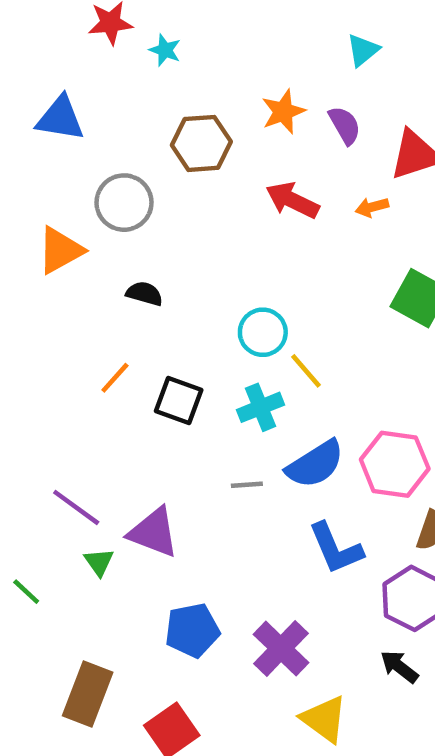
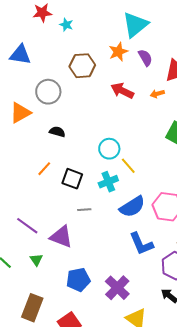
cyan triangle: (363, 50) -> (135, 25), moved, size x1.8
gray line: (247, 485) -> (84, 210), moved
green triangle: (99, 562) -> (36, 260), moved

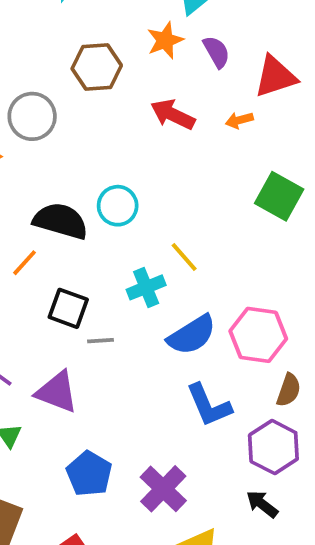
black semicircle: (57, 132) -> (61, 221), moved, size x1.8
cyan circle: (109, 149) -> (118, 206), moved
black square: (72, 179) -> (68, 308), moved
blue pentagon: (78, 280) -> (89, 474), turned -30

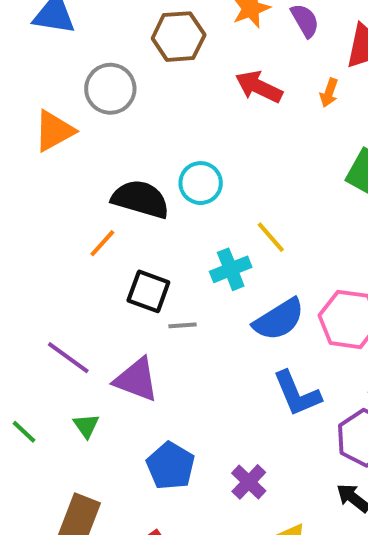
orange arrow: (239, 120) -> (329, 93), turned -56
purple cross: (163, 489) -> (249, 482), size x0.7

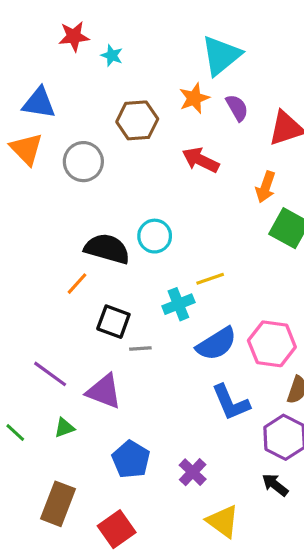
orange arrow: (329, 93) -> (266, 187), moved, size x1.4
orange triangle: (54, 131) -> (26, 149), moved, turned -45
yellow line: (271, 237) -> (210, 279), turned -68
green triangle: (86, 426) -> (64, 428), turned 45

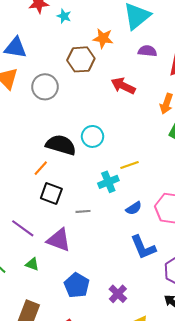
orange star: (194, 98) -> (103, 38), moved, turned 30
purple semicircle: (237, 108) -> (147, 51), turned -54
black square: (113, 322) -> (51, 193), moved
blue semicircle: (216, 344) -> (134, 208), size x0.6
green triangle: (64, 428) -> (32, 264), turned 40

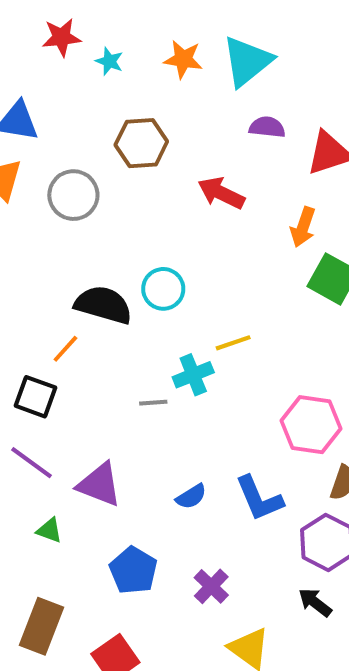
orange star: (103, 38) -> (183, 59), moved
black square: (51, 193) -> (35, 397), moved
blue semicircle: (134, 208) -> (191, 497), moved
gray line: (83, 211) -> (153, 403), moved

